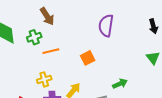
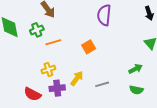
green arrow: (120, 84) -> (135, 69), moved

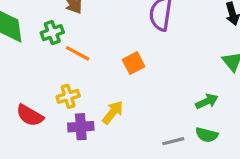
orange line: (53, 42) -> (78, 53), turned 42
gray line: (102, 84) -> (173, 141), moved
red semicircle: (32, 94) -> (30, 115), moved

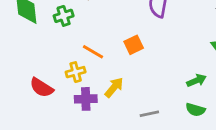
orange line: (78, 53) -> (93, 52), moved
gray line: (173, 141) -> (149, 114), moved

